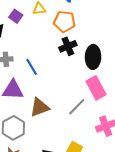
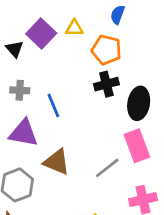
purple square: (16, 16) -> (41, 34), size x1.5
brown triangle: (40, 107) -> (57, 162), turned 35

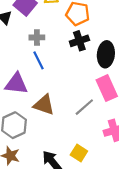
gray cross: (20, 90) -> (37, 37), moved

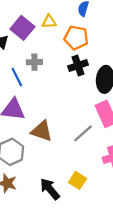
blue line: (39, 60) -> (17, 77), moved

